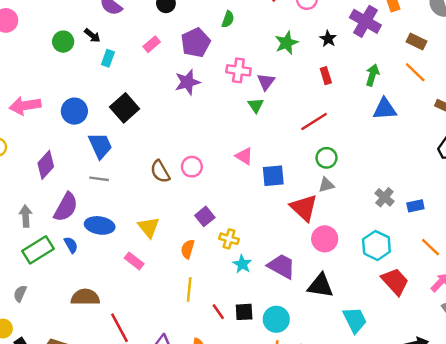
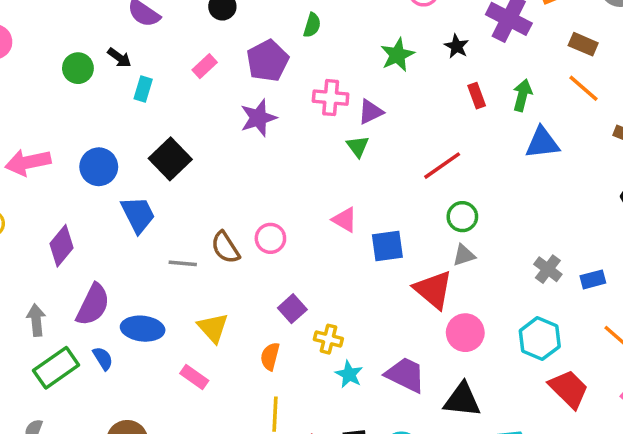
red rectangle: (326, 76) -> (477, 96), moved
purple triangle: (266, 82) -> (371, 112), turned 30
gray line: (99, 179) -> (183, 263), moved

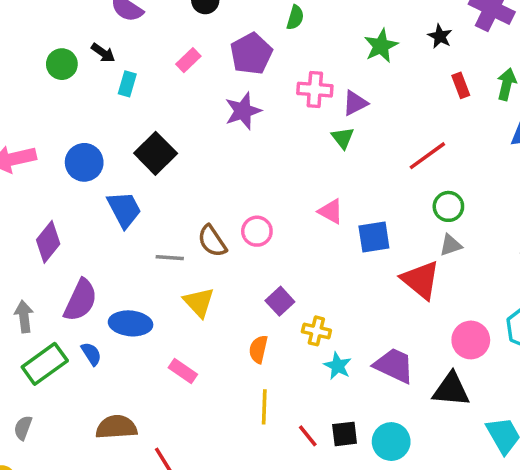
yellow triangle: (213, 328) -> (199, 302), moved
pink circle: (465, 333) -> (471, 340), moved

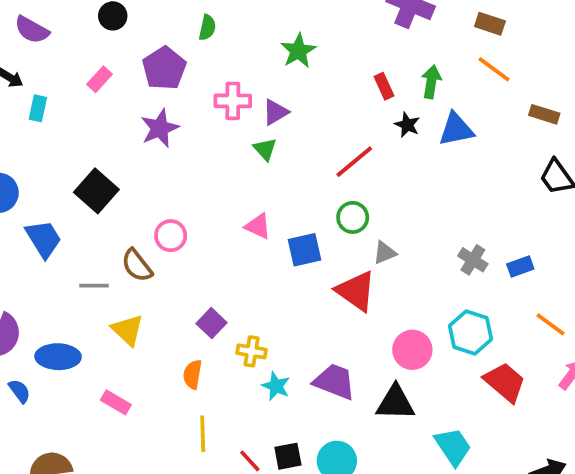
black star: (440, 36) -> (407, 125), moved
black square: (156, 153) -> (96, 191), moved
green circle: (448, 206) -> (353, 217), moved
pink circle: (257, 231) -> (171, 236), moved

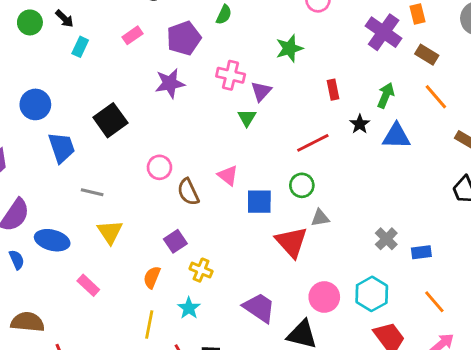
brown rectangle: (490, 24) -> (427, 55), moved
red rectangle: (384, 86) -> (333, 90), moved
purple triangle: (275, 112) -> (261, 91), turned -30
brown semicircle: (137, 265) -> (188, 192), moved
cyan star: (276, 386) -> (189, 308), moved

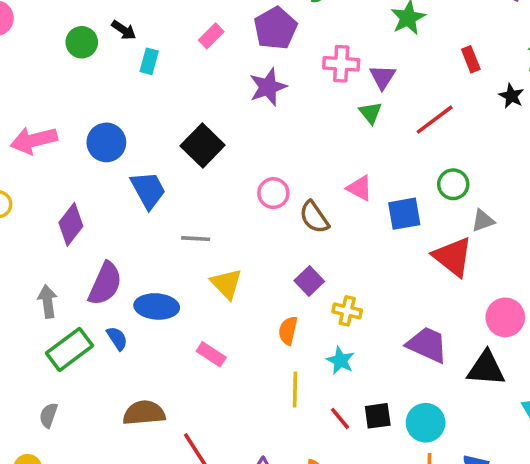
red line: (313, 143) -> (435, 120), moved

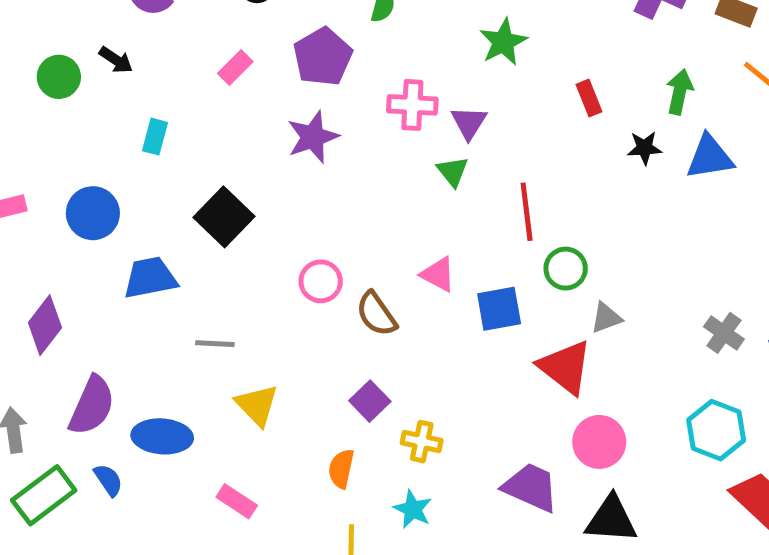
cyan rectangle: (149, 61) -> (155, 137), moved
black star: (511, 96) -> (644, 148), turned -30
red line: (435, 120) -> (527, 212), moved, turned -60
blue trapezoid: (148, 190) -> (150, 278), turned -72
pink circle: (505, 317) -> (599, 442), moved

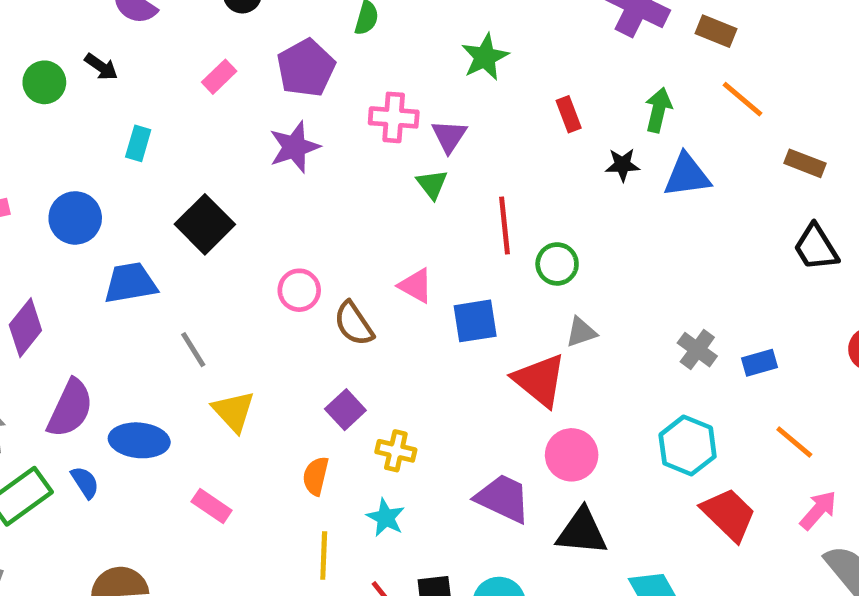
green circle: (566, 269) -> (557, 264), moved
gray line: (215, 344) -> (193, 350), turned 54

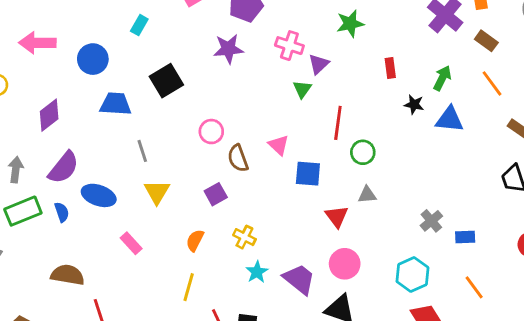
red triangle: (540, 380) -> (337, 217), size x0.7
purple square: (345, 410) -> (216, 194), moved
cyan star: (386, 518) -> (257, 272), moved

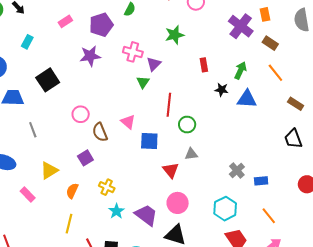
yellow triangle: (157, 192) -> (49, 170), moved, turned 30

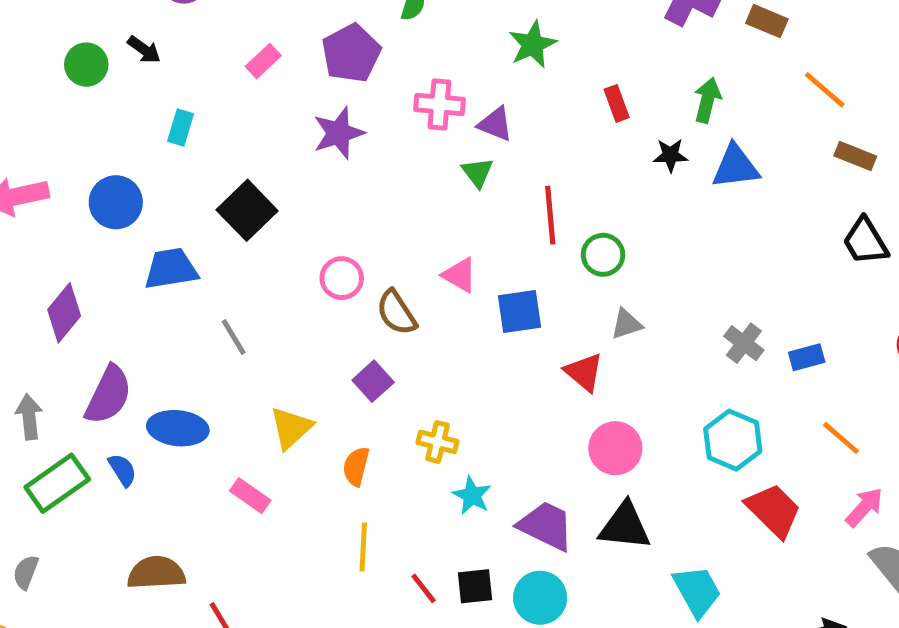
purple triangle: (154, 64) -> (495, 124), turned -42
orange line: (275, 73) -> (825, 90), moved
purple trapezoid: (146, 215) -> (546, 526), moved

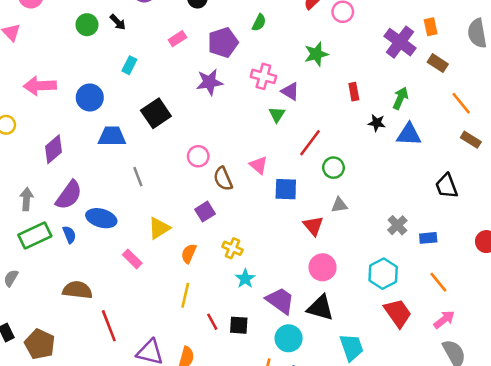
red line: (550, 215) -> (310, 143), turned 32
black trapezoid: (865, 241) -> (447, 186), moved
cyan circle: (540, 598) -> (289, 338), moved

